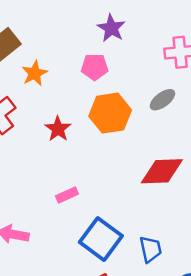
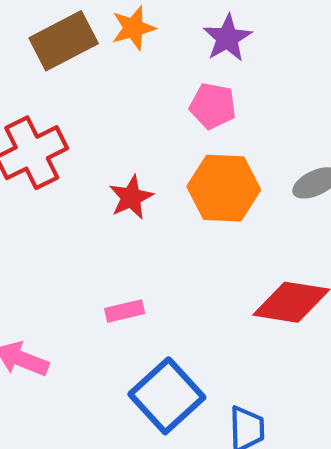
purple star: (111, 28) -> (227, 38), moved
orange star: (35, 73) -> (133, 28), moved

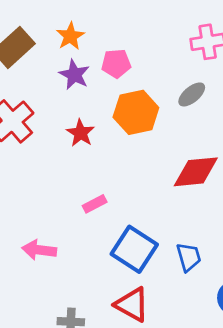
orange star: (133, 28) -> (70, 36), moved
purple star: (227, 38) -> (74, 75), moved

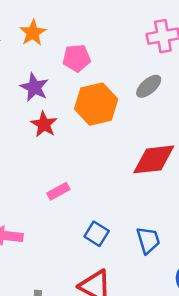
purple star: (74, 75) -> (34, 87), moved
blue square: (134, 249) -> (97, 234), size x0.6

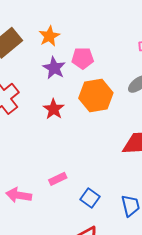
purple star: (34, 87) -> (54, 68), moved
pink rectangle: (58, 191) -> (58, 179), moved

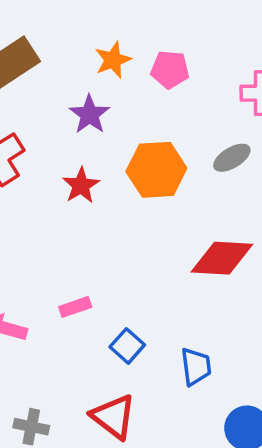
orange star: (49, 36) -> (113, 60), moved
pink pentagon: (83, 58) -> (170, 70), moved

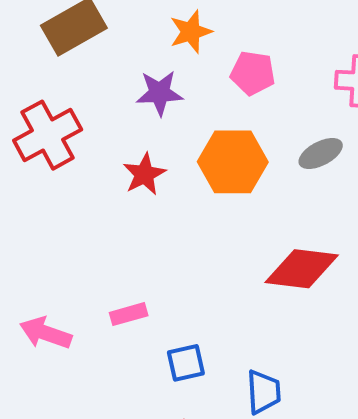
pink pentagon: (170, 70) -> (253, 73), moved
purple star: (89, 114) -> (160, 93), turned 30
blue square: (127, 346) -> (186, 363), turned 32

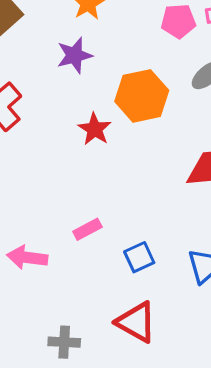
pink pentagon: (253, 73) -> (178, 21), moved
red star: (144, 174) -> (95, 129), moved

